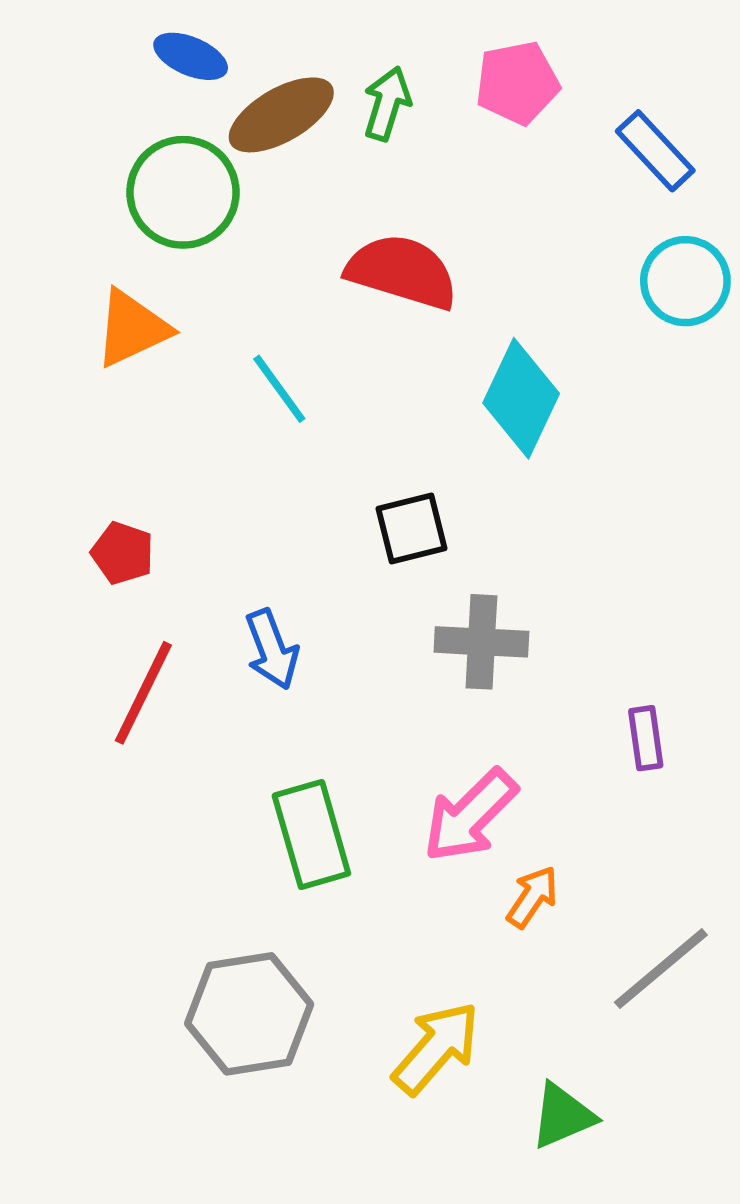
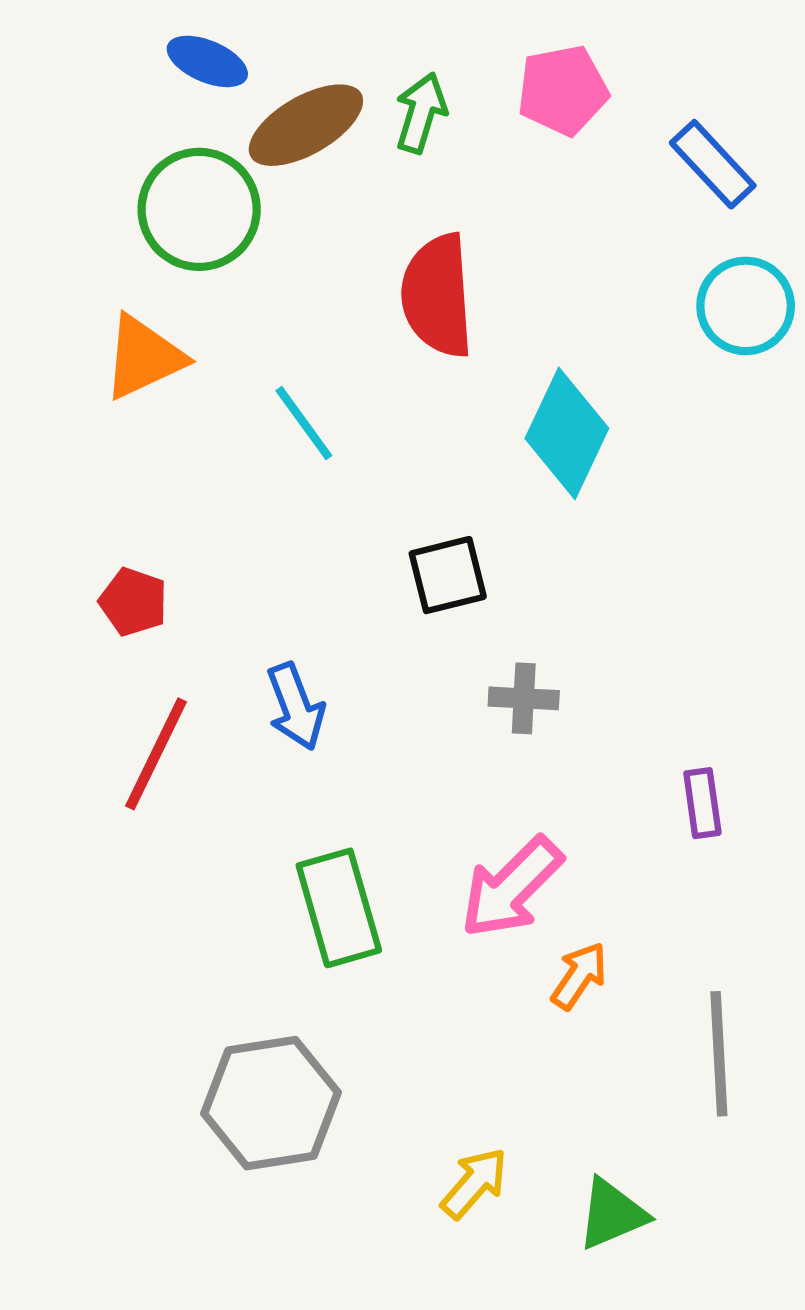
red semicircle: (402, 272) -> (437, 296), turned -111
gray cross: (481, 642) -> (524, 698), size x0.7
gray line: (661, 969) -> (719, 1054), turned -53
yellow arrow: (436, 1048) -> (474, 1183), moved, size x0.7

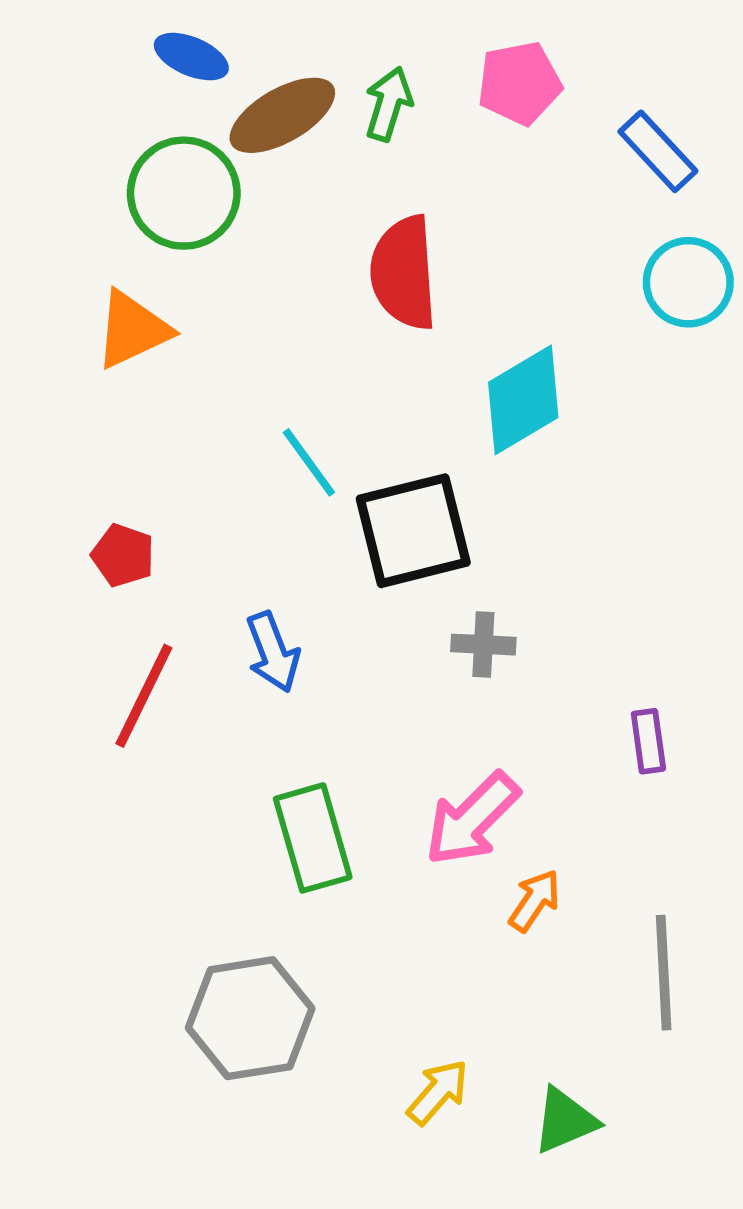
cyan line: (304, 423) -> (309, 462), moved
cyan diamond: (567, 433) -> (523, 400), turned 34
black square: (448, 575) -> (413, 531), size x1.6

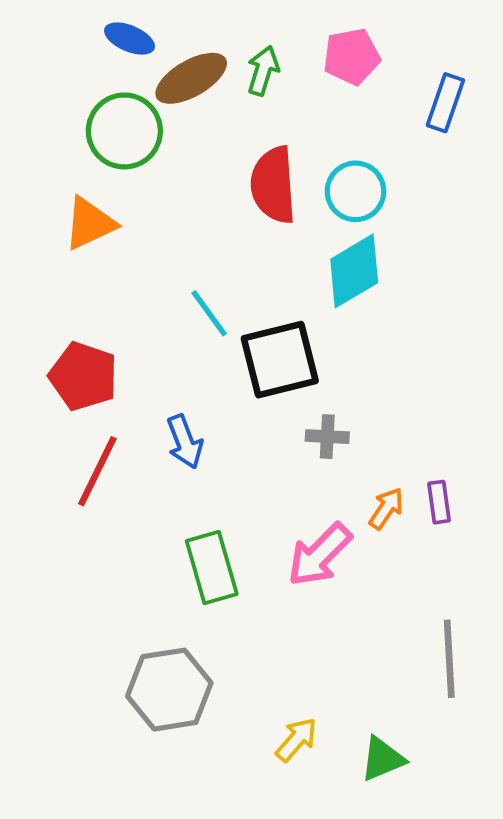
blue rectangle: (658, 151) -> (445, 103), turned 62
cyan circle: (688, 282) -> (356, 191), moved
red pentagon: (123, 555) -> (83, 376), size x1.6
orange arrow: (535, 901) -> (386, 509), moved

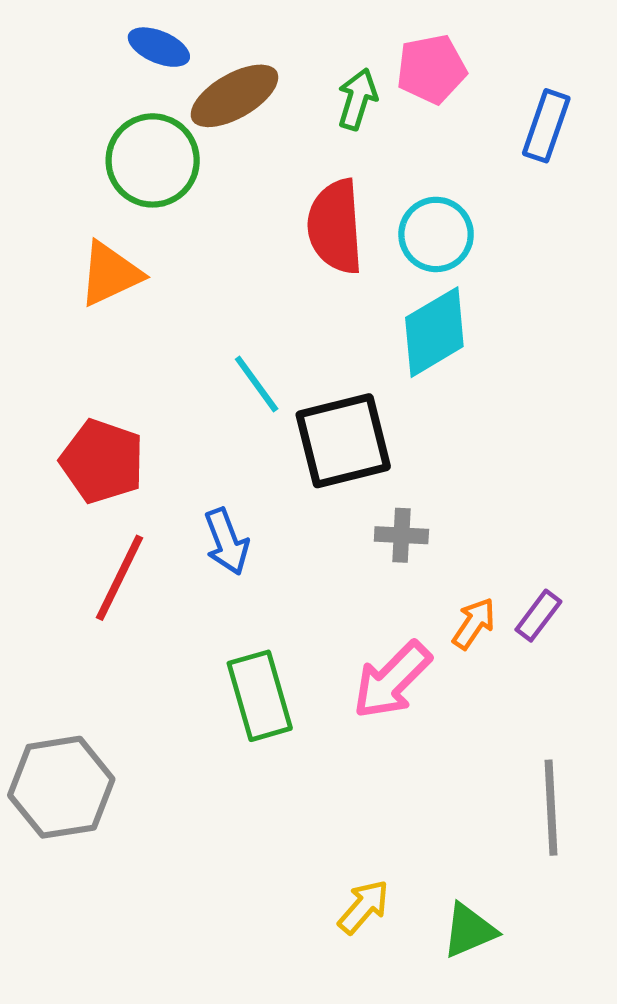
green arrow: (263, 71) -> (357, 99), moved
purple rectangle: (439, 502) -> (538, 616), turned 45
gray hexagon: (169, 690) -> (61, 787), moved

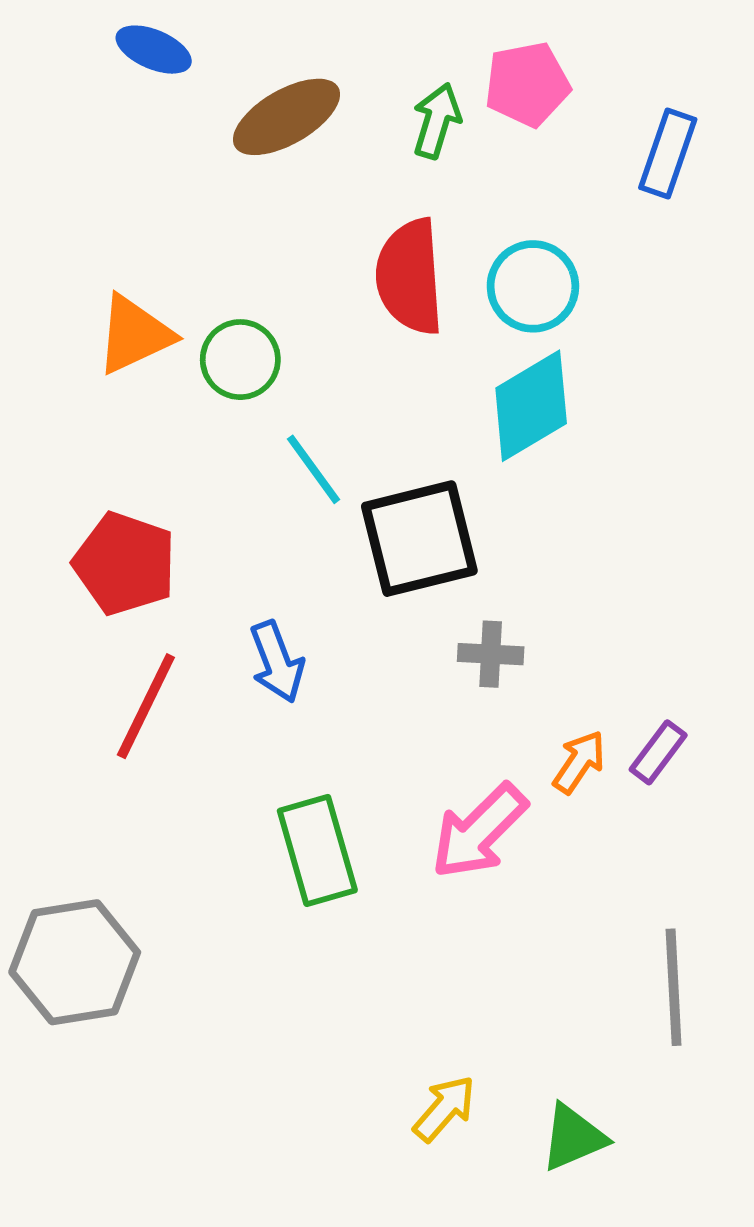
blue ellipse: (159, 47) -> (154, 50), moved
green circle: (153, 160) -> (240, 360), moved, size x0.7

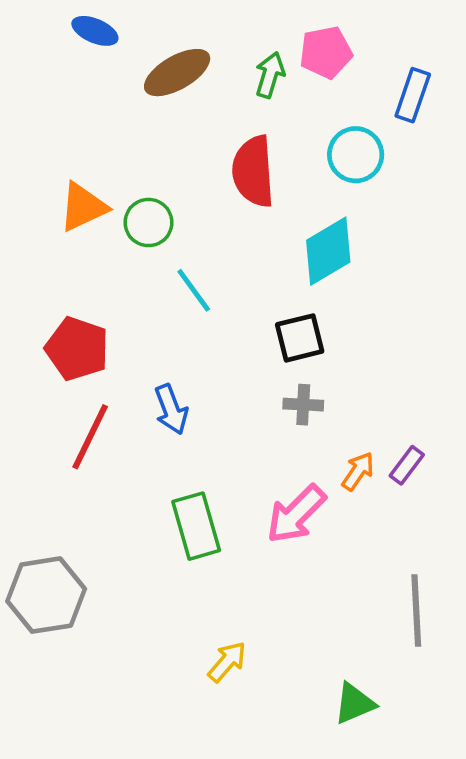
cyan circle: (533, 286) -> (356, 155), moved
black square: (419, 539) -> (300, 338), moved, size x0.7
yellow arrow: (444, 1109) -> (227, 662), moved

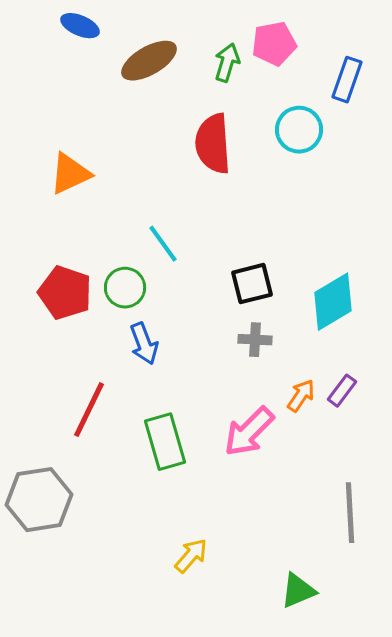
green circle: (148, 223) -> (125, 288), moved
cyan diamond: (328, 251) -> (333, 302), moved
red line: (90, 437) -> (89, 410), moved

